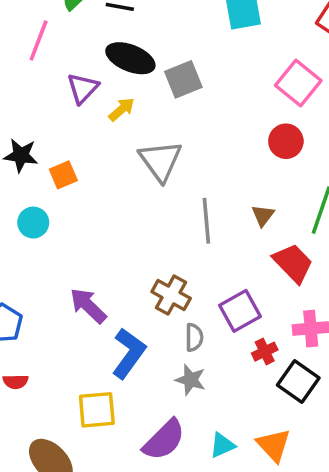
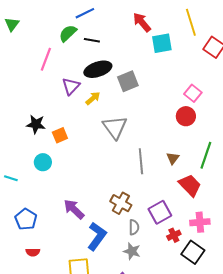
black ellipse: (130, 58) -> (98, 69), turned -40
pink square: (298, 83) -> (193, 93), moved, size x0.7

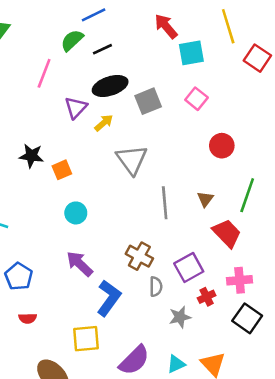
black line: (92, 40) -> (102, 49), turned -35
pink square: (193, 93) -> (196, 99), moved
cyan circle: (43, 162) -> (76, 213), moved
gray star: (132, 251) -> (180, 317), moved, turned -30
black square: (193, 252) -> (247, 318), moved

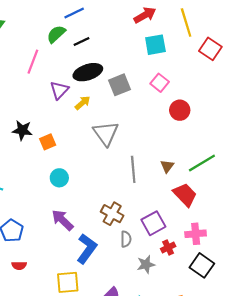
red arrow: (166, 26) -> (145, 15), moved, turned 100
red circle: (222, 146) -> (180, 110), moved
green line: (247, 195) -> (202, 163), turned 40

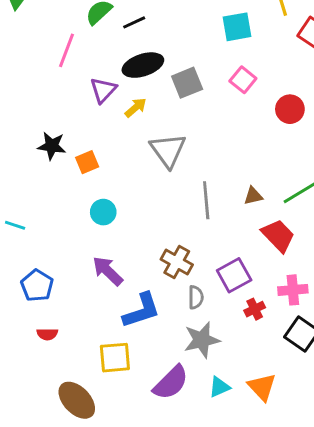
red circle: (180, 110) -> (290, 109), moved
brown triangle: (167, 166) -> (253, 196), turned 40
blue L-shape: (87, 249) -> (141, 311), turned 36
gray star: (146, 264) -> (202, 340), moved, size x1.4

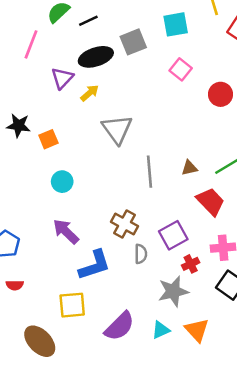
gray square: (187, 83) -> (133, 42), moved
gray star: (202, 340) -> (173, 291), moved

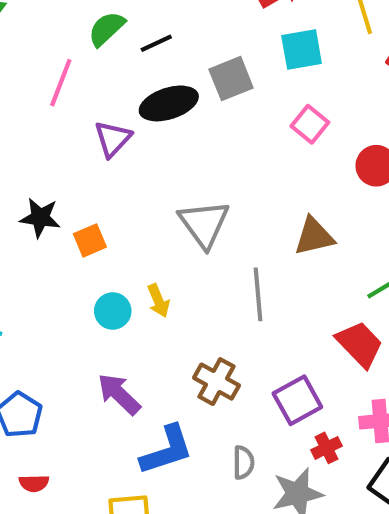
yellow arrow: (90, 93) -> (158, 301), moved, turned 108
brown triangle: (189, 168) -> (314, 236), moved, size x1.5
gray semicircle: (141, 254) -> (243, 462), moved

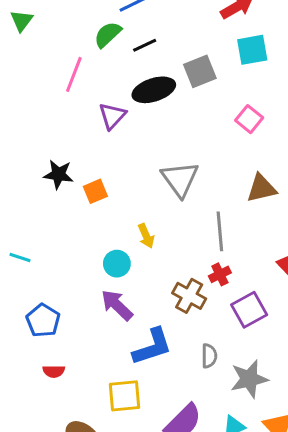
pink square: (310, 124) -> (249, 119), moved
cyan circle: (113, 311) -> (117, 264), moved
red cross: (326, 448) -> (220, 274), moved

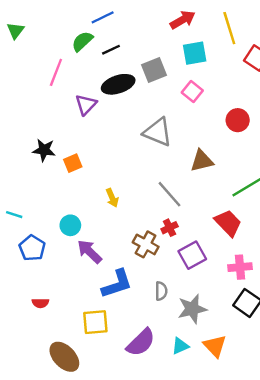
pink square: (249, 119) -> (192, 91), moved
gray triangle: (180, 179) -> (158, 132), moved, turned -32
gray line: (220, 231) -> (170, 194), turned -36
cyan circle: (117, 264) -> (70, 225), moved
blue pentagon: (43, 321) -> (32, 248), moved

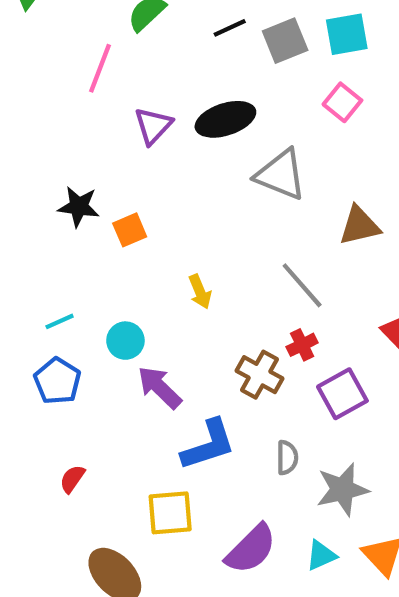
black line: (111, 50) -> (230, 28), moved
gray square: (154, 70) -> (285, 41), moved
black ellipse: (118, 84) -> (225, 119), moved
cyan line: (14, 215) -> (60, 321), moved, turned -42
red semicircle: (40, 303) -> (72, 479), turned 126

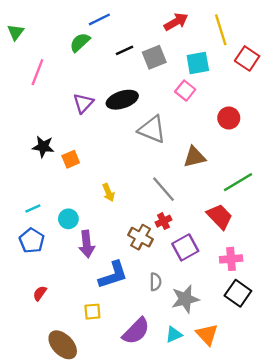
cyan square: (347, 34) -> (198, 63), moved
pink line: (100, 68) -> (37, 72), moved
purple arrow: (160, 387) -> (87, 244), turned -140
yellow square: (170, 513) -> (92, 312), size x0.7

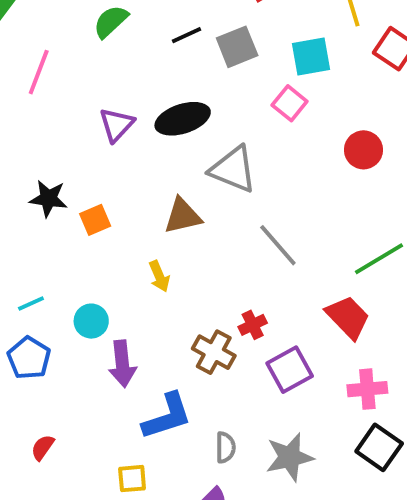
brown triangle: (194, 157) -> (183, 216), moved
gray line: (163, 189) -> (278, 245), moved
gray semicircle: (155, 282) -> (225, 447), moved

